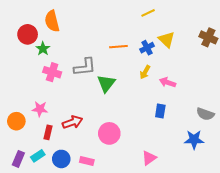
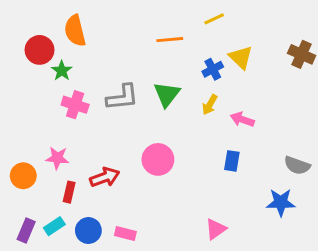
orange line: (118, 47) -> (170, 40), moved
green triangle: (106, 83) -> (167, 94), moved
pink circle: (109, 133) -> (158, 159), moved

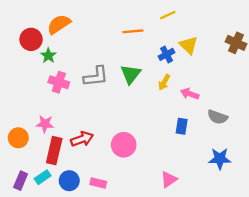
orange semicircle: (75, 31) -> (59, 24), turned 70
pink circle: (158, 159) -> (124, 145), moved
gray semicircle: (297, 165) -> (217, 117), moved
red rectangle: (69, 192) -> (54, 151), size x1.6

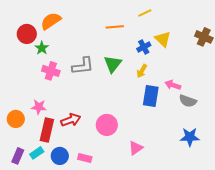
pink arrow: (190, 94) -> (173, 85), moved
blue rectangle: (182, 126) -> (151, 96), moved, size x1.5
pink triangle: (169, 180) -> (136, 148), moved

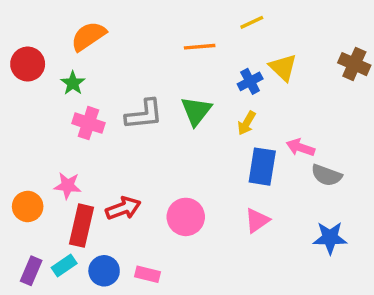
red circle: (27, 34) -> (28, 64), moved
pink triangle: (136, 148) -> (257, 220), moved

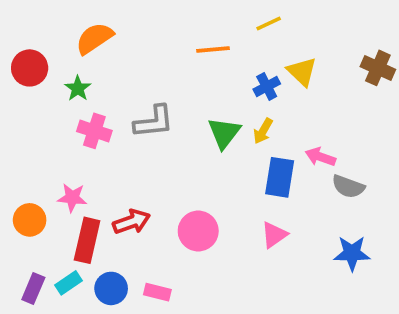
green triangle: (196, 111) -> (224, 133), moved

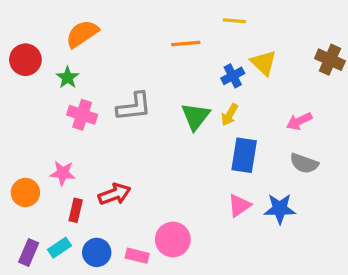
yellow line: (269, 24) -> (234, 21), turned 30
pink arrow: (320, 157) -> (299, 121), moved, turned -45
pink circle: (198, 231) -> (173, 239), moved
red rectangle: (87, 240) -> (76, 210), size x0.6
blue star: (352, 253) -> (280, 209), moved

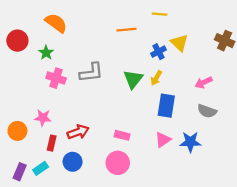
orange semicircle: (82, 34) -> (56, 23), turned 70
blue circle: (97, 252) -> (73, 162), moved
pink rectangle: (137, 256) -> (122, 135), moved

